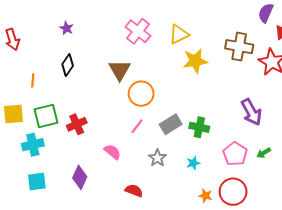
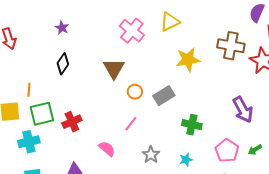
yellow triangle: (179, 34) -> (170, 22), moved
orange line: (33, 80) -> (29, 90), moved
orange circle: (141, 94) -> (135, 92), size x0.6
gray rectangle: (171, 124) -> (164, 96), moved

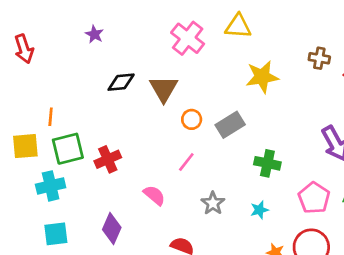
yellow triangle: (170, 22) -> (238, 26), turned 30
brown cross: (231, 46) -> (319, 58), size x0.6
black diamond: (63, 64) -> (121, 82), moved, turned 50

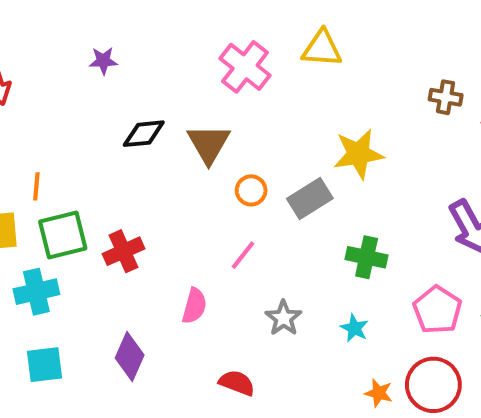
purple star: (94, 34) -> (103, 61), turned -30
yellow star: (262, 77) -> (358, 154), moved
pink semicircle: (154, 195) -> (194, 306), turned 65
cyan star: (259, 210) -> (354, 328), turned -30

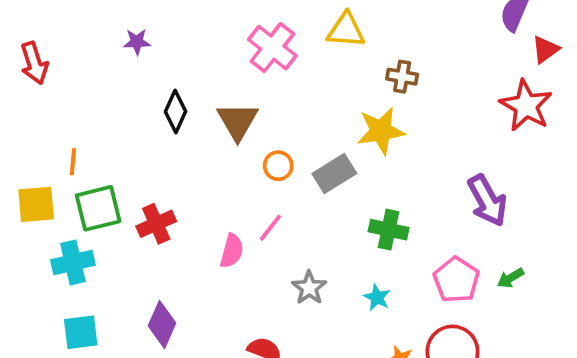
brown cross: (446, 97) -> (402, 77), moved
black diamond: (144, 134) -> (176, 111), turned -60
pink semicircle: (194, 306) -> (232, 251), moved

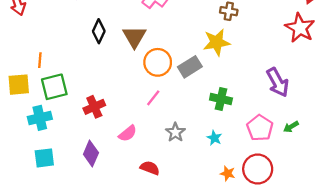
orange circle: (278, 166) -> (158, 62), size x1.6
red cross: (156, 224) -> (94, 107), moved
pink semicircle: (232, 251) -> (128, 133), moved, turned 36

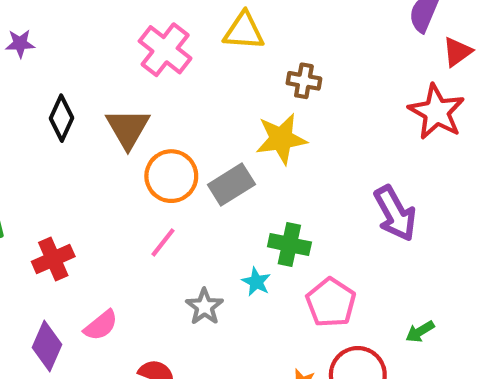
green arrow: (291, 127) -> (420, 332), moved
pink pentagon: (260, 128) -> (331, 303), moved
pink semicircle: (128, 133) -> (101, 325), moved
cyan star: (214, 138) -> (256, 282), moved

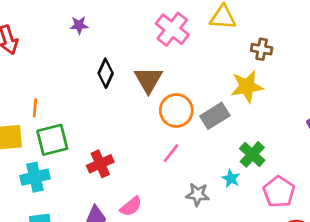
green cross: (289, 244) -> (252, 154), turned 30
gray star: (204, 307) -> (198, 194), turned -30

